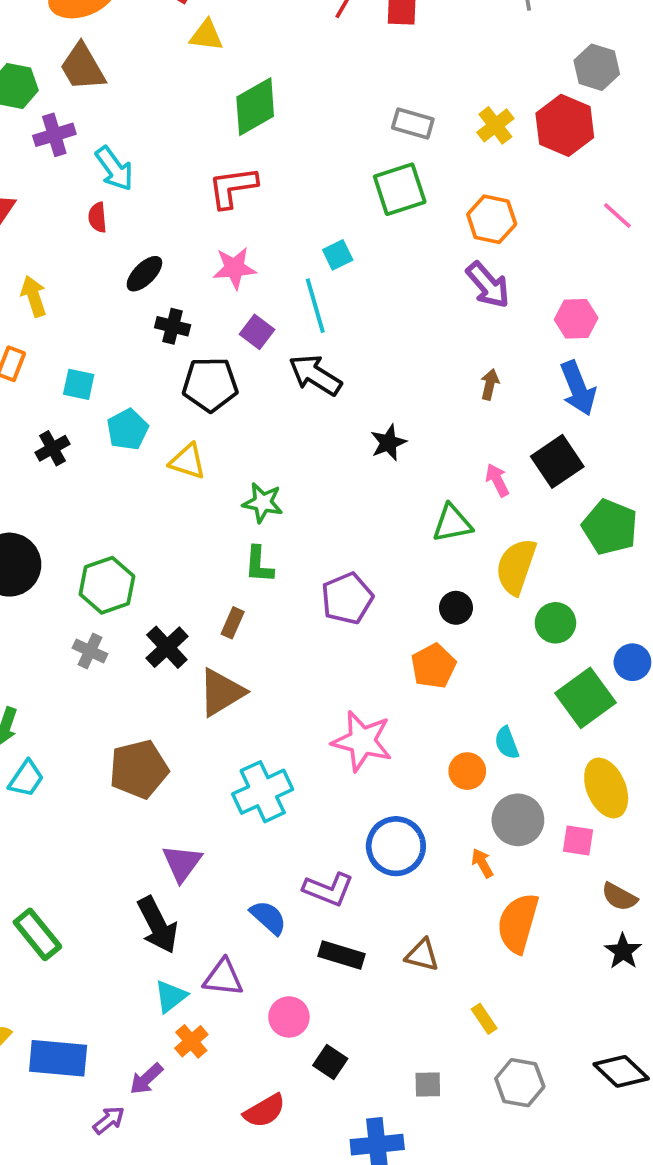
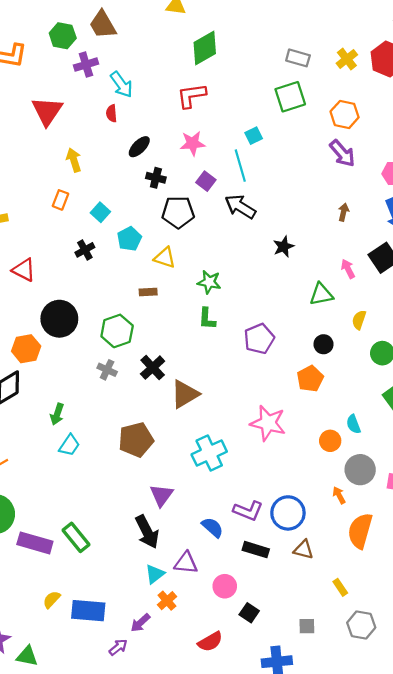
cyan square: (79, 384) -> (100, 212), turned 30
yellow semicircle: (516, 566) -> (359, 320), size x0.6
brown rectangle: (233, 623) -> (148, 292), moved, turned 63
blue circle: (396, 846) -> (288, 513), moved

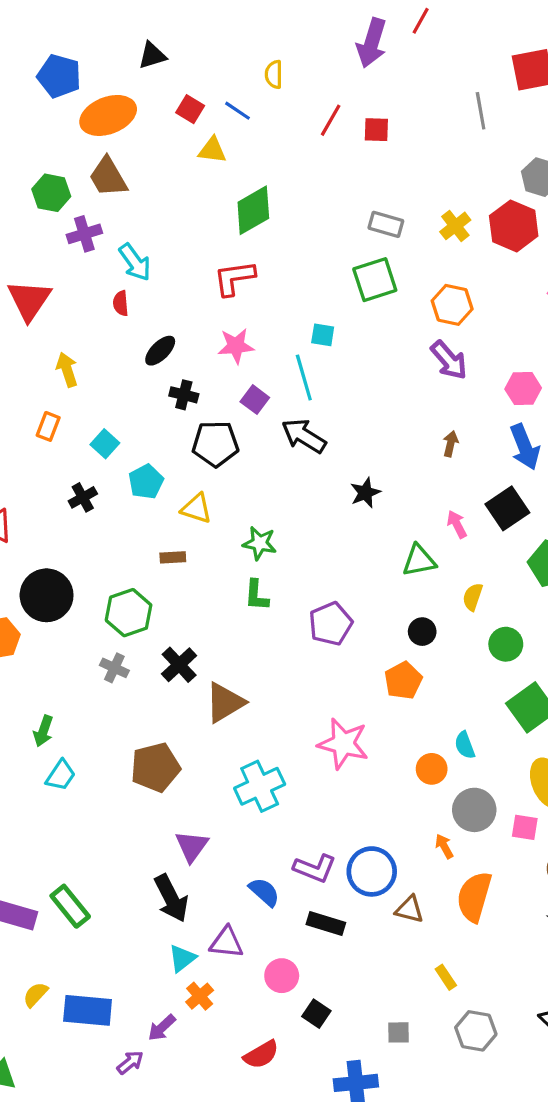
cyan square: (254, 136) -> (323, 335), turned 35
brown triangle: (304, 550) -> (410, 909), moved

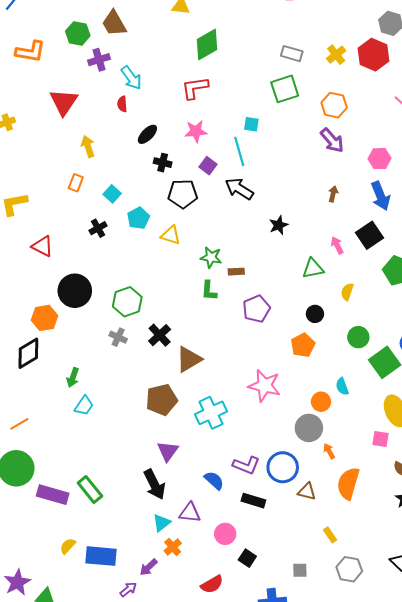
brown rectangle: (173, 557) -> (236, 272), moved
green circle: (506, 644) -> (358, 337), moved
brown pentagon: (155, 767) -> (162, 400), moved
gray circle: (474, 810) -> (309, 428), moved

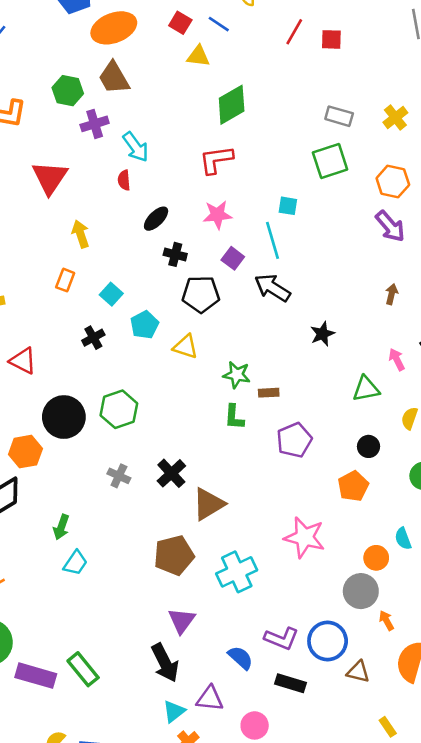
green hexagon: (127, 302) -> (119, 409), moved

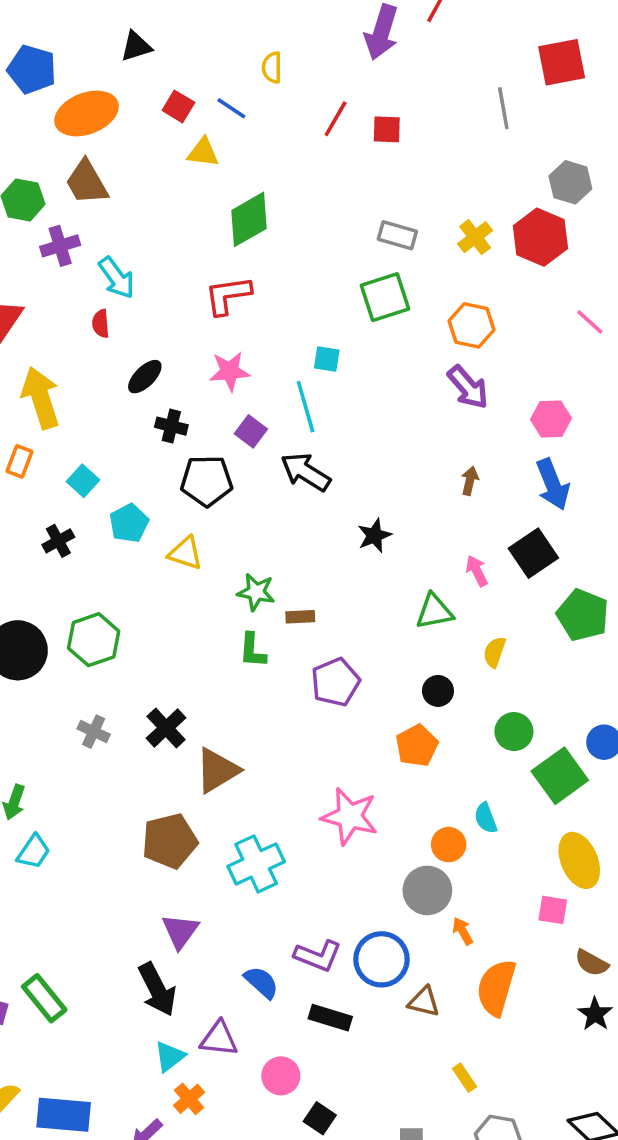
yellow arrow: (81, 234) -> (41, 398), size x1.6

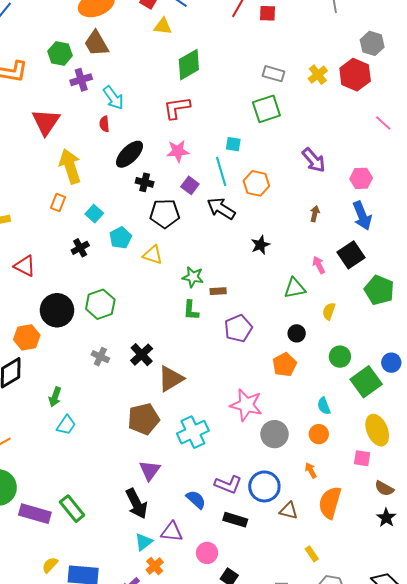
orange hexagon: (472, 325) -> (256, 183), moved
black ellipse: (145, 377) -> (129, 154), size x1.4
orange circle: (449, 845) -> (319, 434), moved
gray circle: (427, 890) -> (274, 434), moved

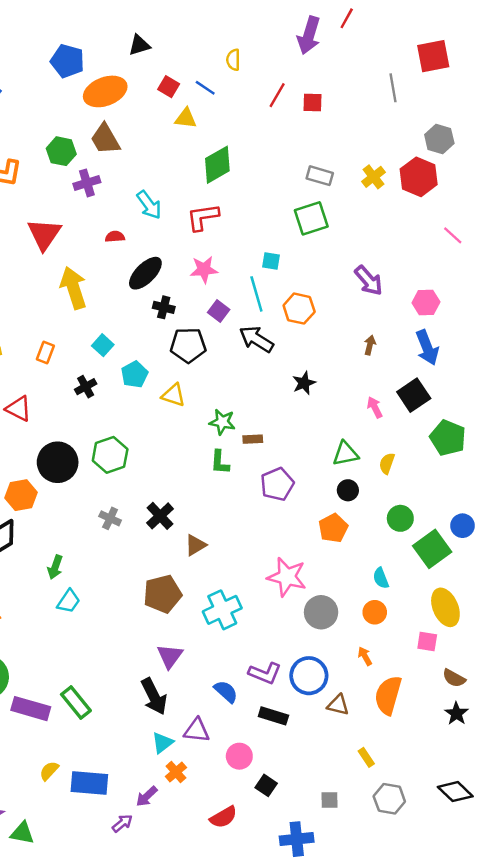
cyan arrow: (113, 98) -> (149, 205), moved
red semicircle: (104, 124) -> (115, 237), turned 91
orange rectangle: (58, 203) -> (45, 352), moved
green triangle: (295, 288) -> (345, 454), moved
brown triangle: (171, 379) -> (195, 545), size x0.7

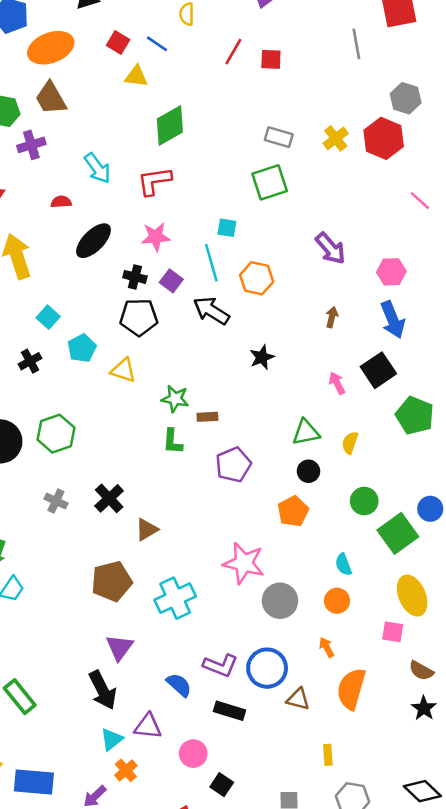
black cross: (164, 307) -> (135, 277), moved
yellow rectangle: (366, 757) -> (328, 755), turned 30

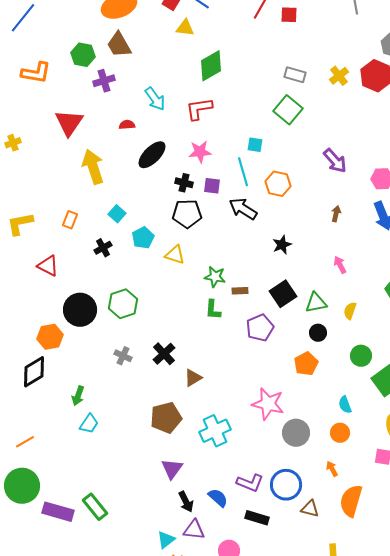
green square: (270, 182) -> (288, 110), turned -32
purple square: (171, 281) -> (212, 186), turned -30
black square: (378, 370) -> (283, 294), moved
black arrow: (103, 690) -> (186, 502), moved, size x0.7

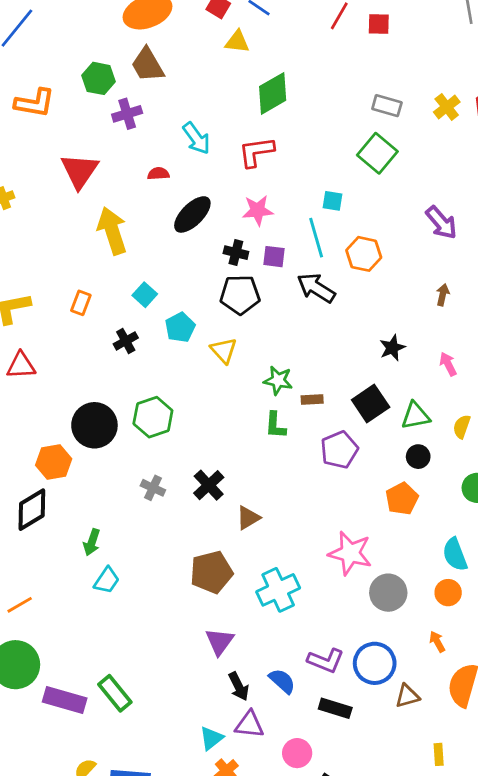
black star: (282, 245) -> (392, 348), moved
yellow triangle: (175, 255) -> (224, 350), turned 30
red triangle: (48, 266) -> (21, 365), moved, turned -30
cyan semicircle: (345, 405) -> (455, 555), size x1.4
brown triangle: (310, 509) -> (407, 696), turned -30

